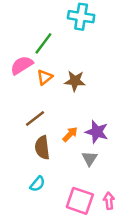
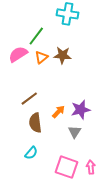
orange triangle: (45, 77) -> (41, 57), moved
brown star: (75, 81) -> (62, 55), moved
purple star: (97, 132) -> (81, 110), turned -30

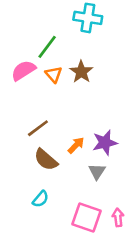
brown star: (62, 55) -> (81, 72), turned 30
orange triangle: (41, 57) -> (54, 74), turned -32
brown semicircle: (35, 123) -> (46, 160), turned -42

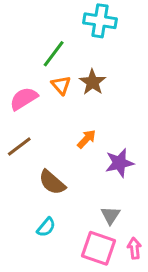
pink semicircle: (23, 70) -> (24, 99), moved
brown line: (38, 128) -> (19, 146), moved
orange arrow: (76, 145) -> (87, 139), moved
gray triangle: (97, 171) -> (110, 215), moved

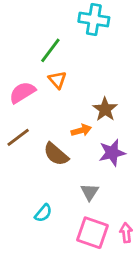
brown star: (92, 82) -> (105, 109), moved
orange arrow: (87, 139) -> (81, 130), turned 30
brown semicircle: (52, 182) -> (56, 154), moved
gray triangle: (110, 215) -> (90, 192), moved

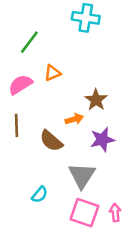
green line: (50, 50) -> (29, 42), moved
orange triangle: (57, 80) -> (52, 73), turned 48
brown line: (18, 137) -> (17, 125), turned -55
gray triangle: (90, 192) -> (82, 175), size x1.6

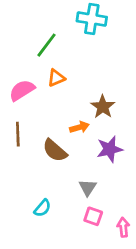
green line: (29, 42) -> (47, 45), moved
gray triangle: (82, 175) -> (88, 188), size x0.6
pink square: (84, 213) -> (93, 216), moved, size x0.6

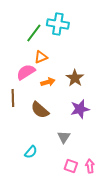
cyan cross: (92, 19) -> (58, 24), moved
pink semicircle: (22, 90) -> (26, 72), moved
orange arrow: (79, 127) -> (48, 82), moved
pink square: (93, 216) -> (71, 166), moved

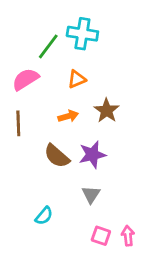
orange triangle: (41, 57) -> (77, 79), moved
pink semicircle: (26, 72) -> (25, 79), moved
brown line: (13, 98) -> (18, 123), moved
purple star: (80, 109) -> (92, 155), moved

